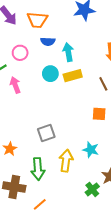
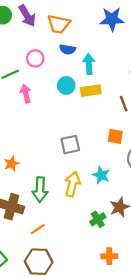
gray square: (46, 133) -> (70, 145), moved

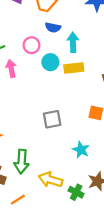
pink circle: (35, 58) -> (32, 45), moved
yellow arrow: (72, 184) -> (50, 180), moved, turned -90
green cross: (98, 219) -> (76, 192), turned -32

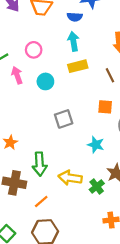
blue semicircle: (53, 27) -> (75, 17), moved
cyan circle: (50, 62) -> (45, 81), moved
green cross: (76, 192) -> (97, 187), turned 32

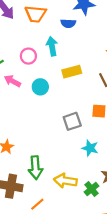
cyan arrow: (73, 41) -> (52, 46), moved
pink arrow: (17, 75) -> (12, 81), turned -42
gray square: (64, 119) -> (72, 121), moved

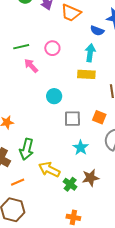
cyan arrow: (52, 46) -> (90, 53), moved
cyan circle: (40, 87) -> (54, 96), moved
green cross: (91, 189) -> (70, 184), turned -32

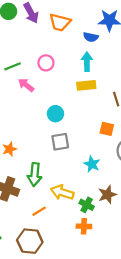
gray square: (72, 119) -> (60, 142), moved
orange line: (18, 182) -> (39, 211), moved
orange cross: (73, 217) -> (84, 226), moved

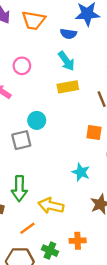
cyan arrow: (87, 62) -> (66, 61), turned 150
gray square: (60, 142) -> (21, 140), moved
green cross: (87, 205) -> (50, 251), moved

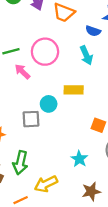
pink circle: (22, 66) -> (45, 52), size x1.6
yellow rectangle: (68, 87) -> (74, 90), moved
yellow arrow: (51, 206) -> (46, 184), turned -50

